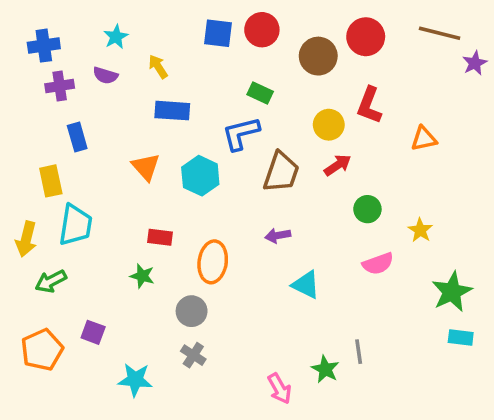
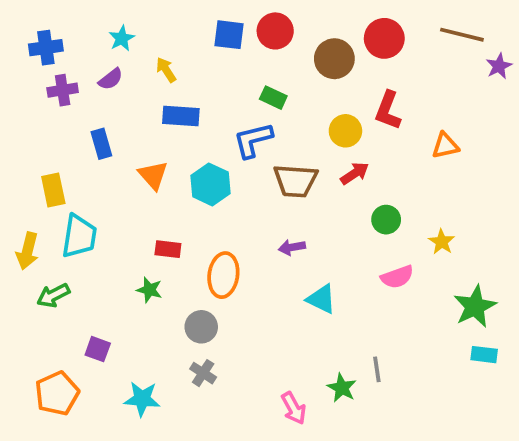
purple semicircle: (105, 75) -> (111, 79), turned -55
blue rectangle: (77, 137) -> (101, 144), moved
brown trapezoid: (281, 172) -> (296, 181), turned 75
orange pentagon: (42, 350) -> (57, 393), moved

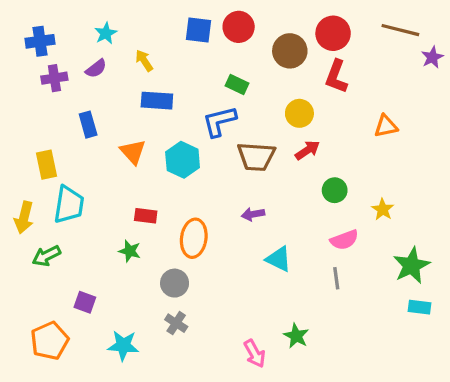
red L-shape: (388, 110) -> (336, 77), moved
gray line: (377, 369) -> (336, 278), moved

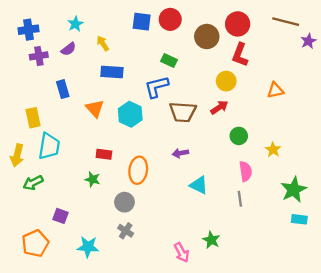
yellow circle: (299, 113) -> (226, 81), moved
pink semicircle: (344, 240) -> (246, 171), turned -78

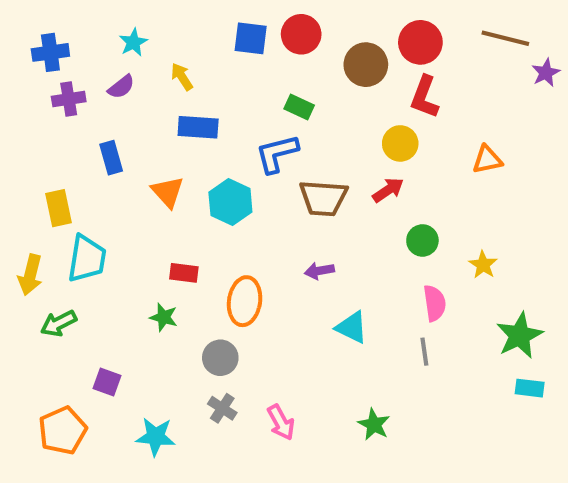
pink arrow: (182, 252) -> (281, 422), moved

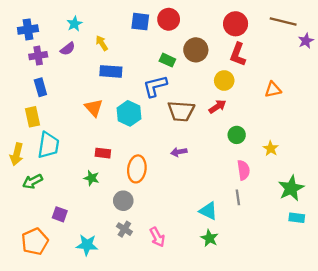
brown circle: (366, 65) -> (196, 50), moved
blue rectangle: (111, 158) -> (40, 87), moved
cyan triangle: (352, 327) -> (208, 211), moved

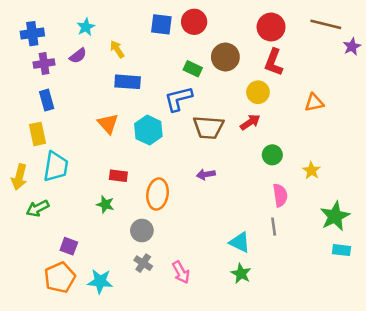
orange pentagon: (35, 242) -> (60, 277), moved

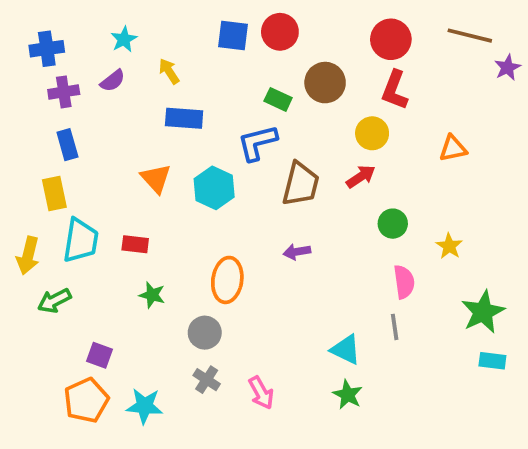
brown trapezoid: (208, 127) -> (301, 184), turned -80
red rectangle: (118, 176) -> (135, 244), moved

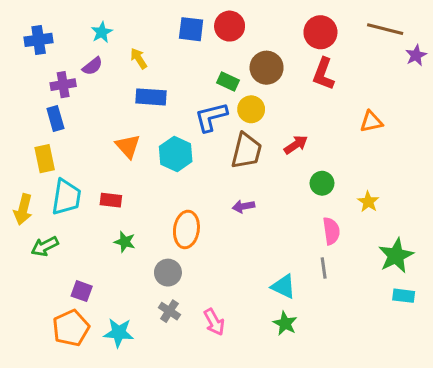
purple cross: (64, 92) -> (63, 85), moved
yellow circle: (372, 133) -> (251, 109), moved

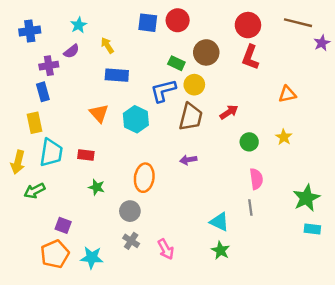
yellow star: (368, 202) -> (284, 137), moved

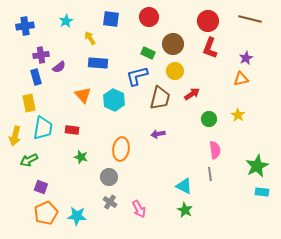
blue square: (148, 23) -> (111, 19), moved
purple star: (322, 43) -> (246, 58), moved
purple semicircle: (71, 51) -> (59, 67), moved
yellow circle: (194, 85) -> (175, 71), moved
purple square: (63, 225) -> (41, 187), moved

